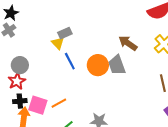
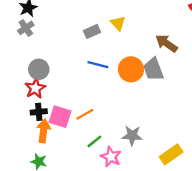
yellow triangle: (58, 43) -> (118, 23), moved
blue line: (70, 61) -> (98, 65), turned -48

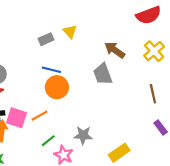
orange circle: (131, 69) -> (57, 87), moved

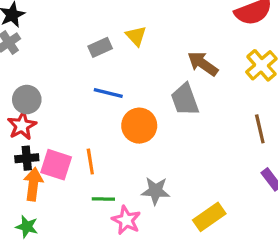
orange circle: (57, 87) -> (139, 126), moved
orange line: (39, 116) -> (90, 161), turned -70
green line: (48, 141) -> (103, 199), turned 40

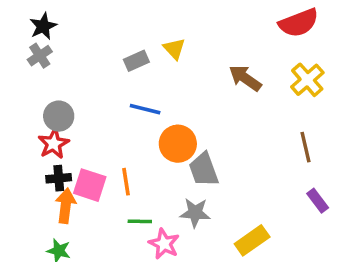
gray trapezoid: (185, 100) -> (204, 170), moved

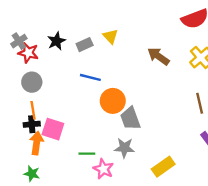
black star: (43, 26) -> (56, 41), moved
red star: (54, 144) -> (28, 53), moved, turned -30
orange line: (126, 182) -> (33, 110), moved

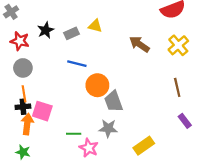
yellow triangle: (110, 36) -> (95, 26), turned -32
gray cross: (19, 41) -> (11, 12), moved

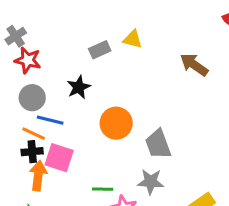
gray cross: (11, 12) -> (16, 36), moved
black star: (46, 30) -> (79, 87), moved
blue line: (77, 64) -> (50, 120), moved
orange circle: (97, 85) -> (116, 123), moved
orange line: (24, 94) -> (34, 134), turned -56

